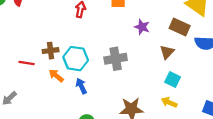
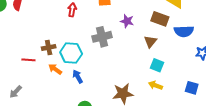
gray cross: (116, 59) -> (102, 37), moved

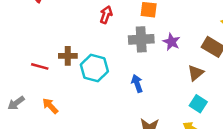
gray cross: (102, 37) -> (141, 39), moved
orange arrow: (55, 69) -> (50, 106), moved
blue arrow: (78, 77) -> (137, 83), moved

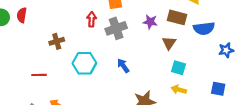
red arrow: (106, 15) -> (92, 19), moved
purple star: (171, 42) -> (150, 22), moved
brown cross: (68, 56) -> (57, 41), moved

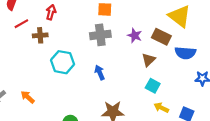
red arrow: (92, 19) -> (51, 12), moved
red line: (39, 75) -> (21, 24), moved, turned -40
yellow arrow: (179, 90) -> (161, 108), moved

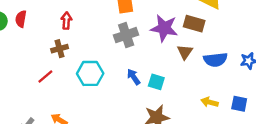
red line: (21, 24) -> (45, 76), moved
purple star: (135, 36) -> (164, 28), size x1.6
blue semicircle: (185, 53) -> (215, 60), moved
cyan square: (153, 86) -> (156, 82), moved

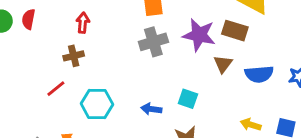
cyan hexagon: (90, 73) -> (97, 104), moved
blue arrow: (134, 77) -> (151, 109), moved, turned -49

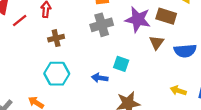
brown cross: (74, 56) -> (56, 38), moved
red line: (56, 89) -> (20, 21), moved
cyan square: (188, 99) -> (121, 64), moved

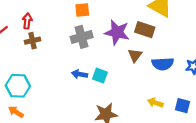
brown cross: (56, 38) -> (32, 41), moved
cyan hexagon: (57, 74) -> (18, 86), moved
blue arrow: (100, 78) -> (80, 74), moved

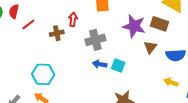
red arrow: (27, 21) -> (73, 19), moved
gray cross: (82, 37) -> (95, 40), moved
yellow arrow: (155, 103) -> (171, 82), moved

